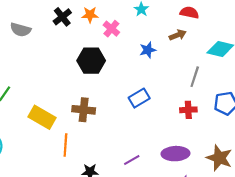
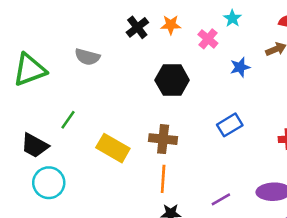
pink cross: (111, 29) -> (208, 39), moved
gray semicircle: (21, 30) -> (87, 57), moved
orange line: (65, 145) -> (163, 179), moved

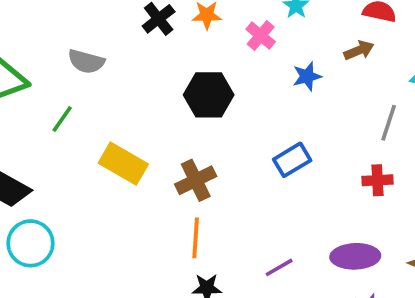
green line: (68, 120) -> (62, 119), moved
brown cross: (163, 139) -> (196, 180), turned -32
yellow rectangle: (113, 148) -> (123, 164), moved

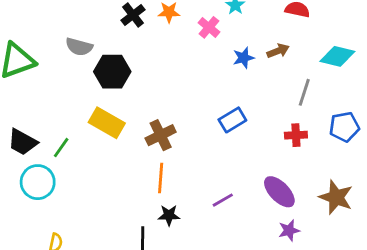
brown arrow: (359, 50) -> (278, 51), moved
black hexagon: (209, 95) -> (112, 72), moved
green line: (62, 119) -> (61, 148), moved
purple ellipse: (355, 256) -> (279, 192), turned 48

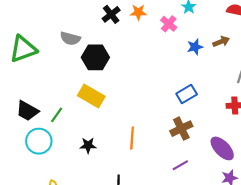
brown cross: (161, 135) -> (181, 129), moved
purple line: (223, 200) -> (180, 165), moved
black star: (169, 215) -> (88, 145), moved

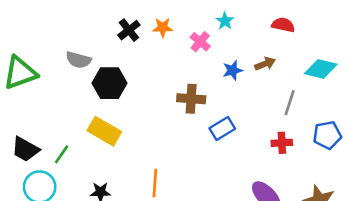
brown cross: (181, 129) -> (191, 99), moved, turned 30

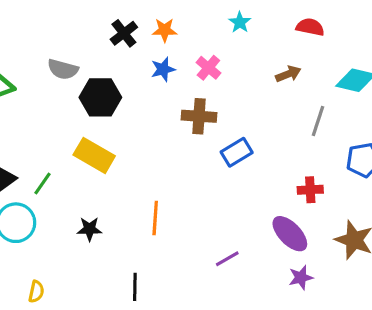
pink cross: (200, 42) -> (208, 68), moved
blue star: (233, 70) -> (163, 69), moved
red cross: (282, 143) -> (310, 190), moved

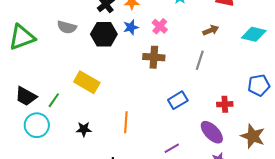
black hexagon: (100, 97) -> (104, 34), moved
gray line: (318, 121) -> (200, 60), moved
blue rectangle: (237, 152) -> (178, 100), moved

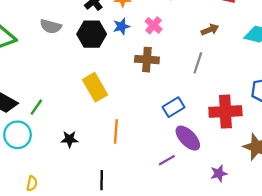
yellow rectangle: (87, 82) -> (95, 87), moved, turned 30
red cross: (225, 104) -> (225, 112), size x1.8
purple ellipse: (212, 132) -> (188, 138), moved

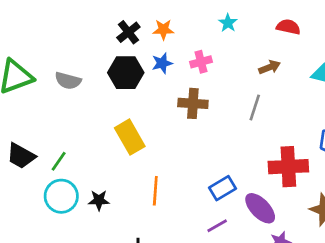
pink cross: (154, 25) -> (201, 62), turned 35
gray semicircle: (51, 26) -> (68, 81), moved
blue rectangle: (173, 107) -> (223, 188), moved
cyan circle: (18, 135) -> (61, 196), moved
purple ellipse: (188, 138) -> (260, 208), moved

